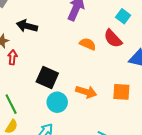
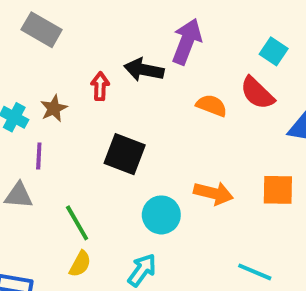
black arrow: (27, 26) -> (144, 70), moved
red arrow: (12, 57) -> (100, 86), moved
black square: (47, 78) -> (125, 154), moved

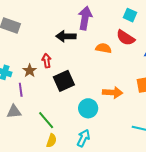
red arrow: (100, 86) -> (47, 61), moved
brown star: (54, 108) -> (30, 71), moved
black square: (125, 154) -> (64, 81), turned -35

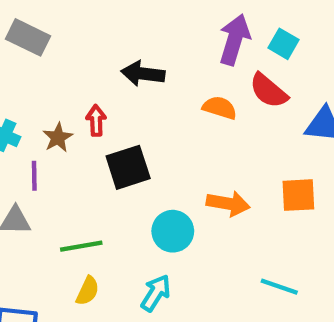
purple arrow: (85, 18) -> (235, 40), moved
green line: (46, 120) -> (81, 246), turned -66

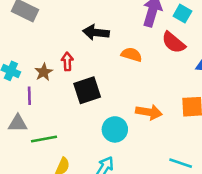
orange semicircle: (220, 108) -> (132, 55), moved
green line: (81, 246) -> (44, 139), moved

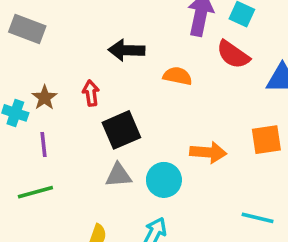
brown star: (44, 72) -> (45, 98), moved
gray triangle: (18, 123) -> (118, 175), moved
green line: (44, 139) -> (35, 192), moved

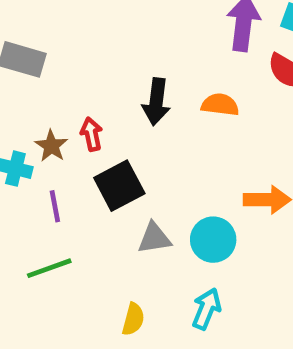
black arrow: (126, 50) -> (156, 102), moved, turned -80
red arrow: (91, 93) -> (92, 134), moved
black square: (121, 130) -> (119, 186), moved

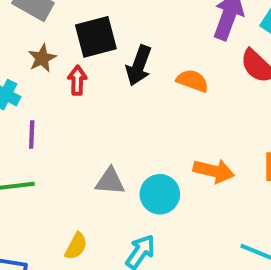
brown star: (51, 146) -> (42, 58), moved
black square: (119, 186) -> (96, 37), moved

